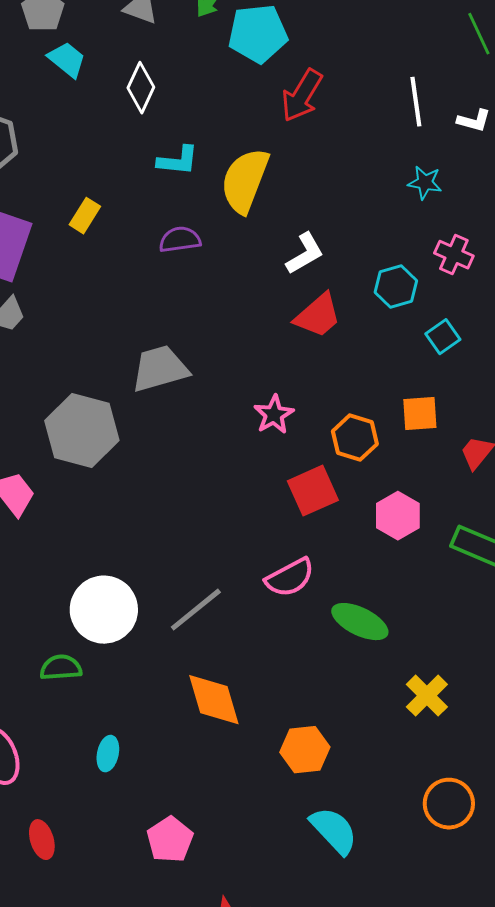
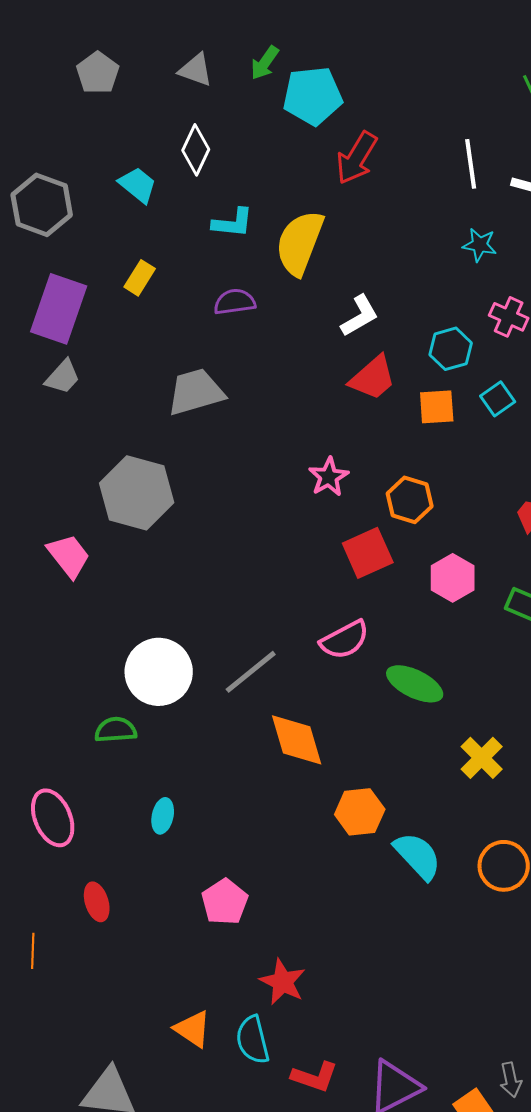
cyan trapezoid: (67, 60) -> (138, 185), moved
gray trapezoid: (160, 369) -> (196, 392), moved
orange square: (420, 414) -> (437, 407), moved
orange diamond: (214, 700) -> (297, 740), moved
cyan semicircle: (334, 831) -> (418, 856), moved

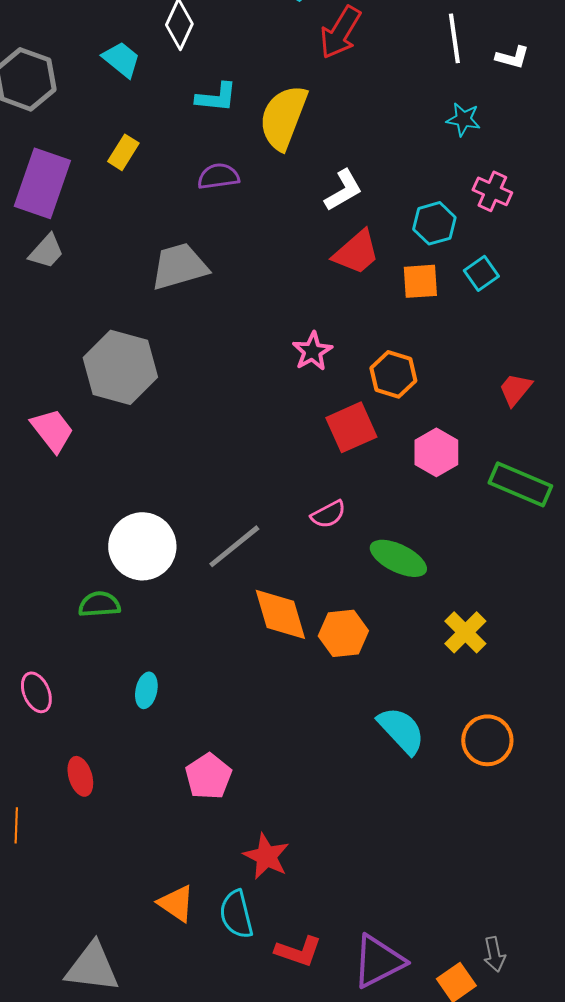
pink semicircle: (345, 640) -> (328, 514), size x0.7
orange hexagon: (360, 812) -> (343, 633), moved
pink ellipse: (53, 818) -> (36, 692), size x0.7

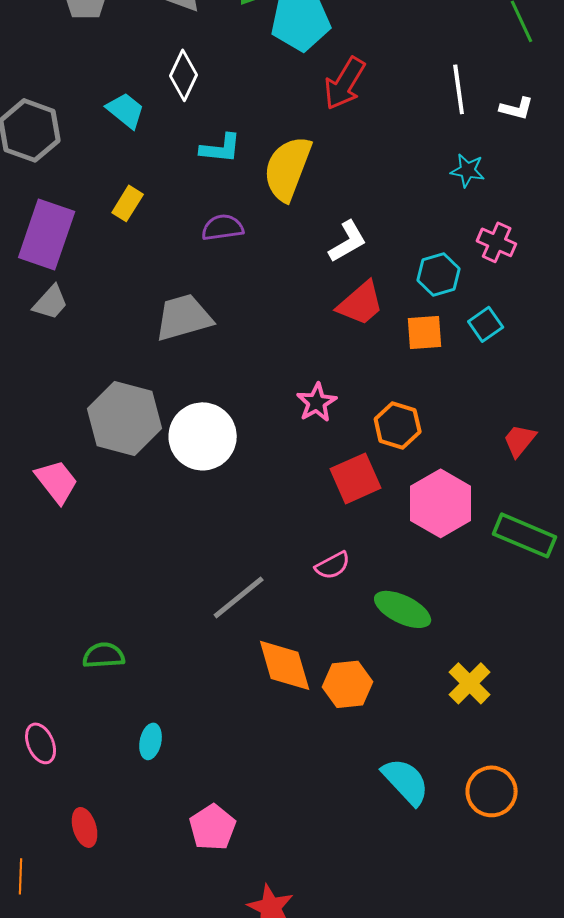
pink hexagon: (436, 452) -> (441, 503), size x1.4
white circle: (142, 546) -> (203, 436), moved

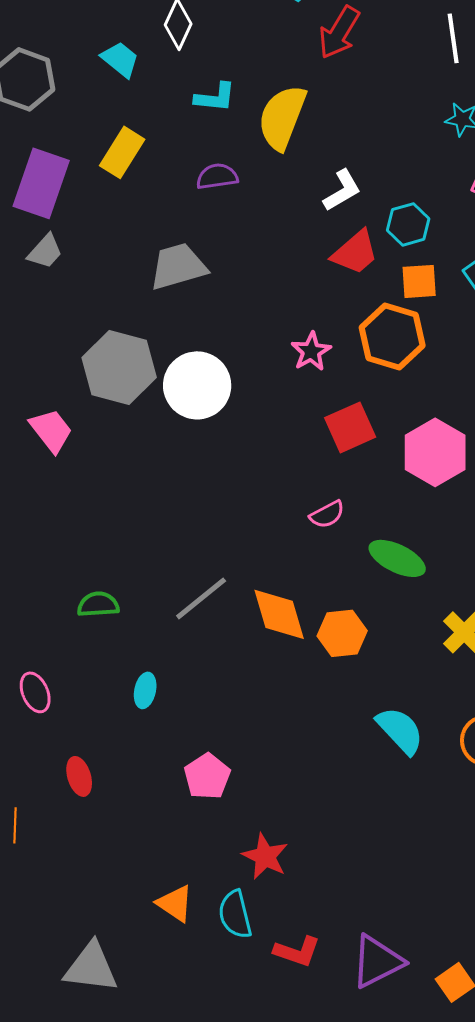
yellow rectangle: (128, 203) -> (122, 152), size x1.4
cyan hexagon: (439, 274) -> (408, 224), moved
orange hexagon: (398, 425) -> (392, 336), moved, size x1.4
gray line: (239, 597) -> (201, 598), moved

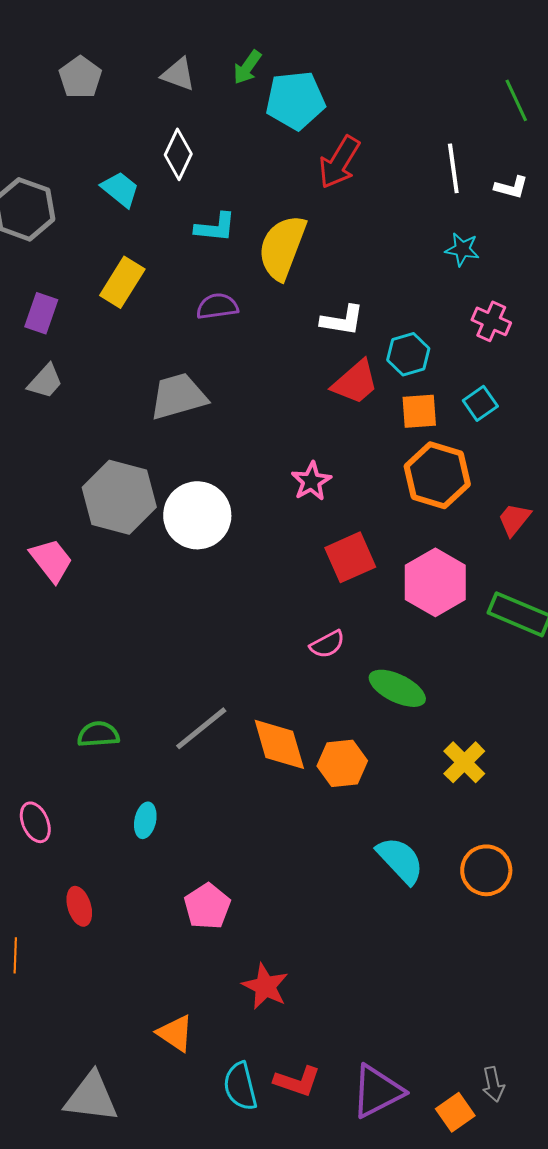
purple rectangle: (41, 183) -> (41, 313), size x0.6
white L-shape: (342, 190) -> (342, 320), turned 39
orange hexagon: (392, 336) -> (437, 475), moved
cyan semicircle: (235, 914) -> (240, 1086), moved

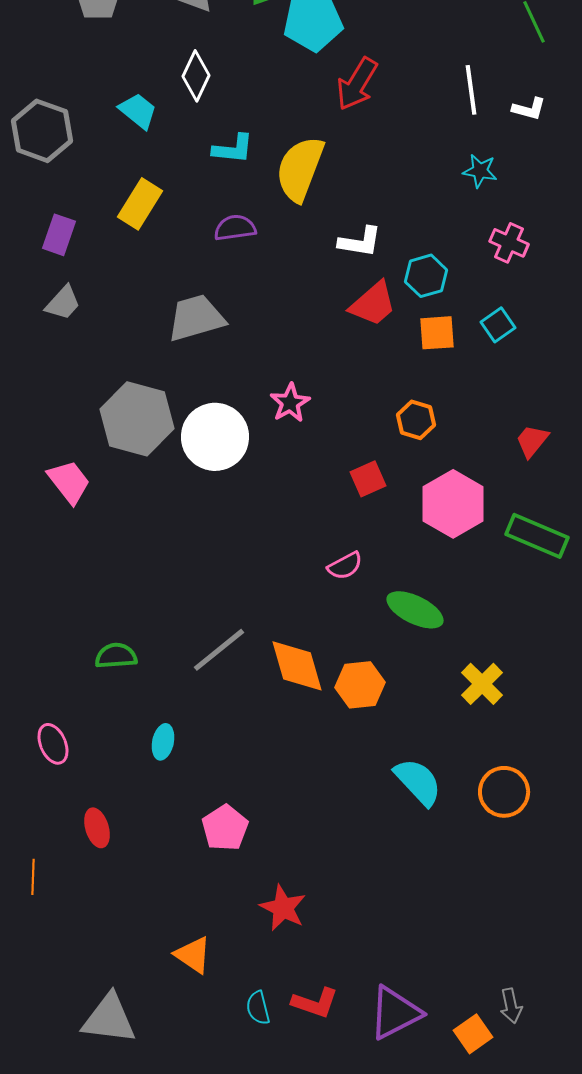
orange hexagon: (437, 475) -> (416, 420), moved, size x0.6
pink star: (311, 481) -> (290, 403), moved
red square: (350, 557) -> (368, 479), size x0.7
cyan semicircle: (240, 1086) -> (258, 1008), size x0.7

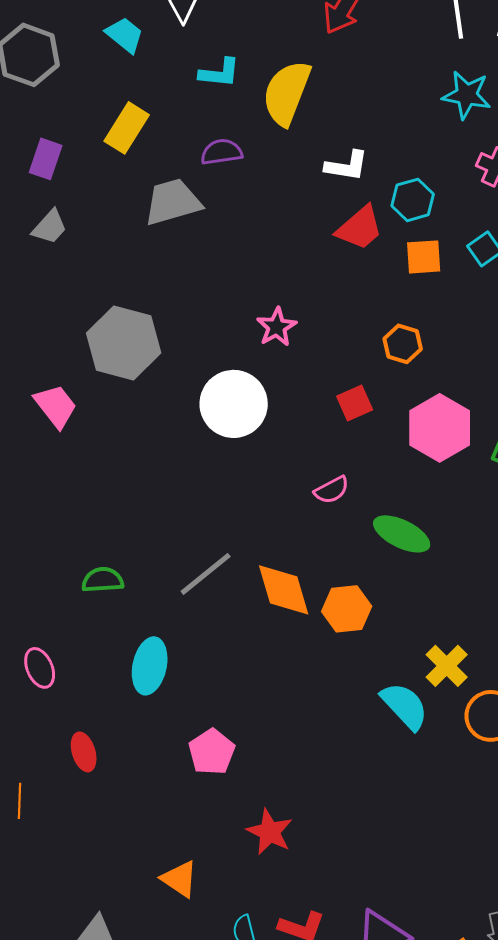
cyan star: (480, 171) -> (467, 95), size x1.4
gray trapezoid: (196, 318) -> (173, 202), moved
white circle: (215, 437) -> (234, 404), moved
yellow cross: (482, 684) -> (447, 666), moved
cyan ellipse: (163, 742) -> (150, 666), size x1.6

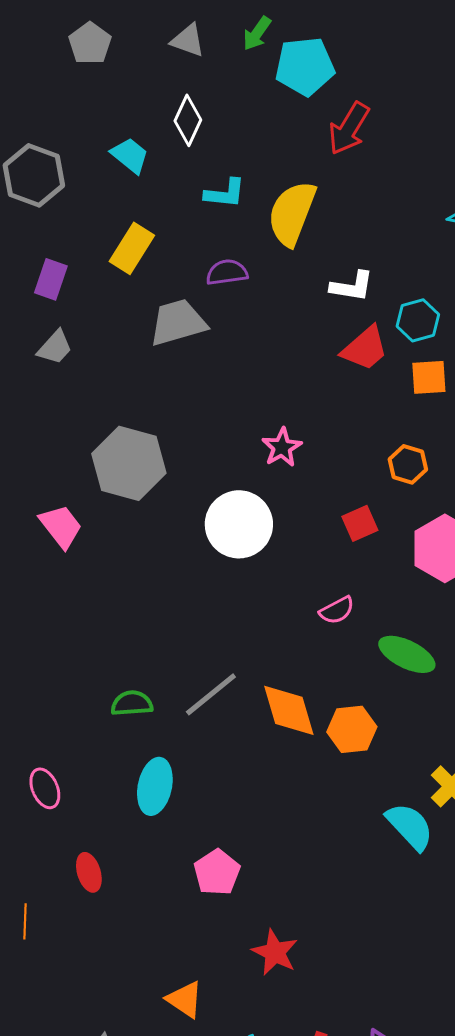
green semicircle: (103, 580) -> (132, 703), moved

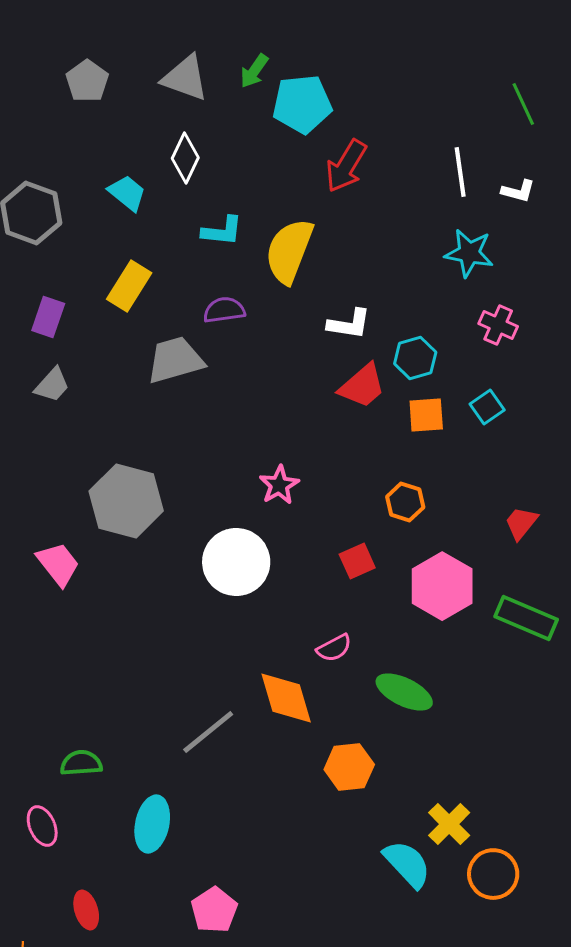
gray triangle: (188, 40) -> (185, 78), size x1.4
green semicircle: (132, 703) -> (81, 763), moved
orange diamond: (289, 710) -> (286, 698), moved

